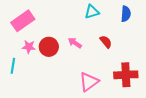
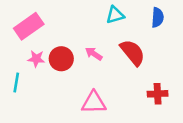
red semicircle: (106, 42) -> (133, 52), size x1.6
red cross: (126, 75) -> (158, 94), size x0.7
pink triangle: (89, 82) -> (94, 103), moved, turned 35

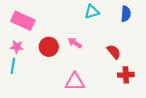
pink rectangle: (29, 26) -> (23, 21), turned 60
red semicircle: (133, 52) -> (114, 52), moved, size x0.7
pink star: (36, 59) -> (17, 47), moved

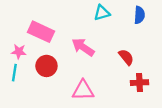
pink rectangle: (23, 21) -> (41, 32), moved
pink arrow: (75, 43) -> (83, 47), size x1.5
red circle: (49, 47) -> (46, 66), moved

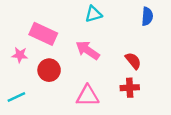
cyan triangle: (102, 13) -> (93, 14), moved
cyan line: (14, 73) -> (16, 97), moved, turned 56
red cross: (139, 83) -> (130, 88), moved

